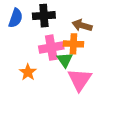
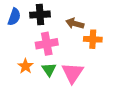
orange cross: (73, 44) -> (93, 39), moved
green triangle: (65, 60) -> (49, 70), moved

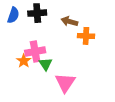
pink cross: (47, 44) -> (35, 52), moved
pink triangle: (73, 73) -> (65, 83), moved

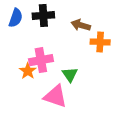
green triangle: (45, 64) -> (70, 75), moved
pink triangle: (65, 83) -> (55, 96), moved, turned -45

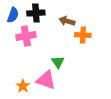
pink cross: (41, 60) -> (26, 36), moved
orange star: (28, 71) -> (23, 86), moved

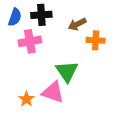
brown arrow: (67, 21) -> (77, 24), turned -42
green triangle: (58, 62) -> (67, 71), size x1.5

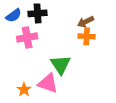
blue semicircle: (15, 17) -> (14, 15), turned 35
brown arrow: (77, 24) -> (86, 22), moved

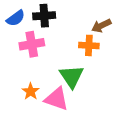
orange cross: (87, 36) -> (89, 45), moved
orange star: (24, 90) -> (31, 91), moved

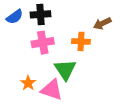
brown arrow: (101, 26) -> (102, 23), moved
pink cross: (32, 44) -> (43, 43), moved

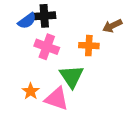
blue semicircle: (15, 17) -> (27, 21), moved
pink cross: (43, 43) -> (47, 47), turned 30

